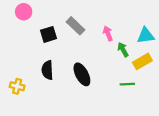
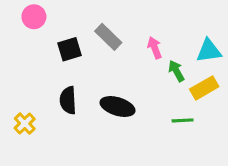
black ellipse: (82, 74) -> (118, 107), turned -45
yellow cross: (17, 86) -> (25, 124), turned 32

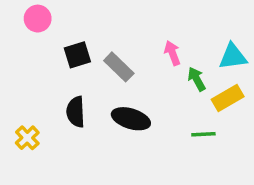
gray rectangle: (108, 37) -> (119, 67), moved

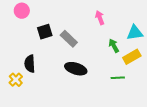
pink arrow: (172, 53) -> (100, 18), moved
black semicircle: (76, 112) -> (30, 64), moved

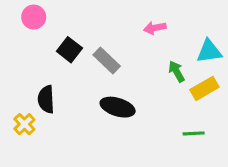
pink arrow: (100, 18) -> (155, 28), turned -80
black square: (45, 32) -> (69, 50), turned -35
green line: (118, 78) -> (194, 133), moved

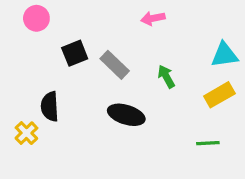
pink arrow: (155, 28) -> (153, 18), moved
black square: (69, 50) -> (75, 53), turned 30
green arrow: (177, 71) -> (166, 77), moved

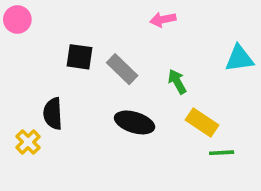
pink circle: (36, 18) -> (17, 19), moved
black square: (75, 53) -> (79, 57), turned 30
yellow rectangle: (219, 95) -> (202, 122), moved, turned 64

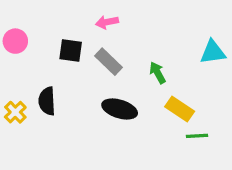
pink circle: (17, 19) -> (15, 41), moved
pink arrow: (163, 19) -> (107, 22), moved
yellow cross: (28, 142) -> (15, 112), moved

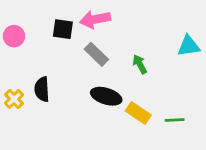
pink arrow: (107, 22) -> (95, 19), size x1.5
black square: (71, 51) -> (63, 29), moved
yellow rectangle: (180, 109) -> (138, 113), moved

